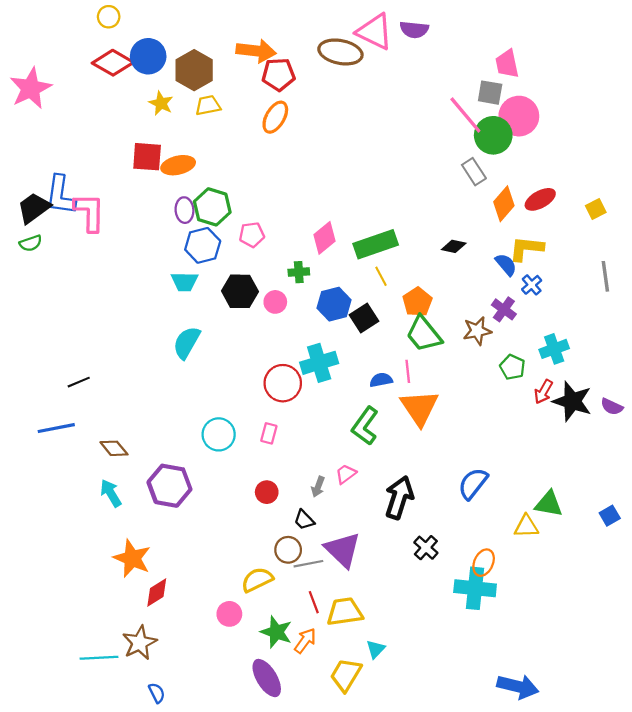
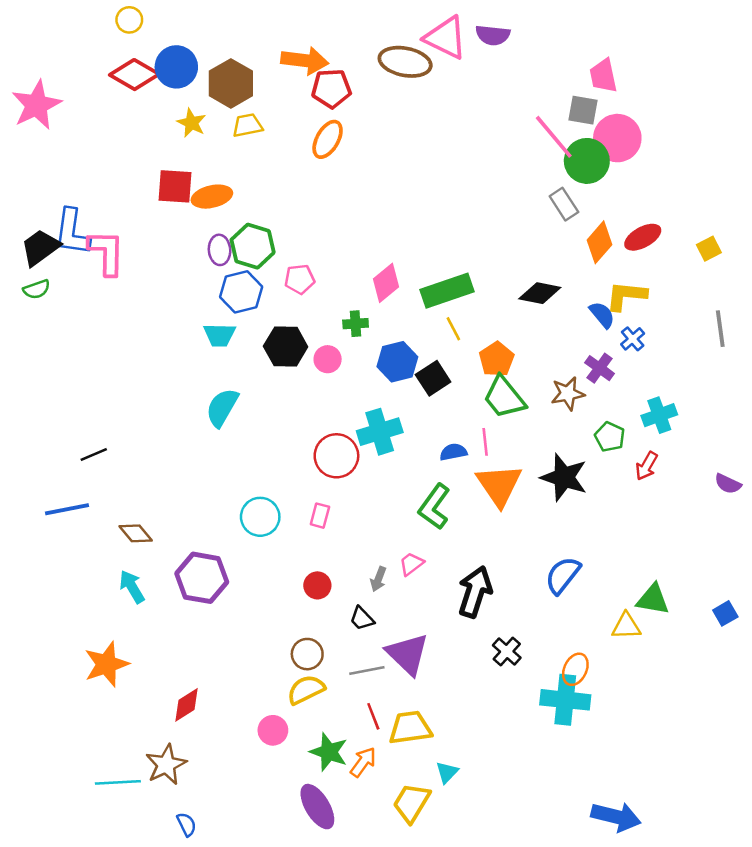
black diamond: (454, 246) -> (540, 293), size x1.4
black star: (572, 401) -> (564, 477), moved
brown circle: (288, 550) -> (307, 654), moved
orange star: (132, 558) -> (106, 664), moved, turned 30

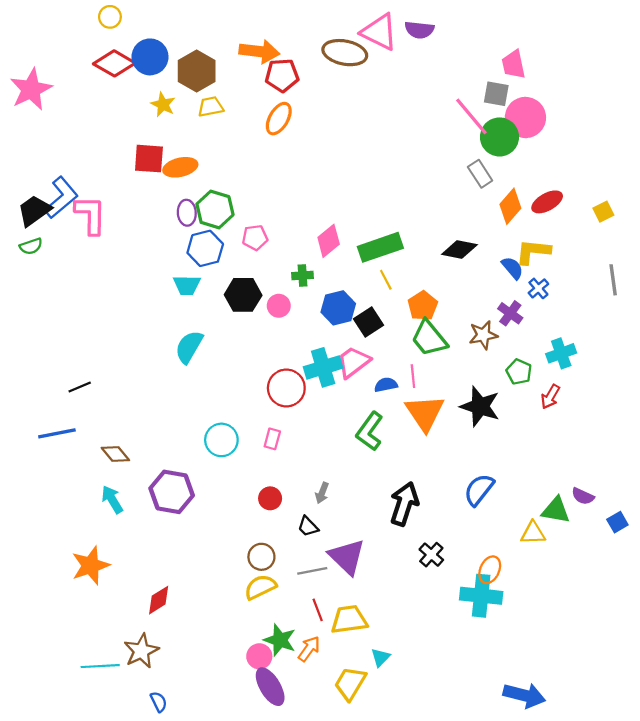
blue L-shape: (72, 232) -> (61, 198), turned -138
purple semicircle: (728, 484) -> (583, 496), moved
pink trapezoid: (411, 564) -> (353, 362), moved, size x1.6
pink circle: (273, 730) -> (259, 656), moved

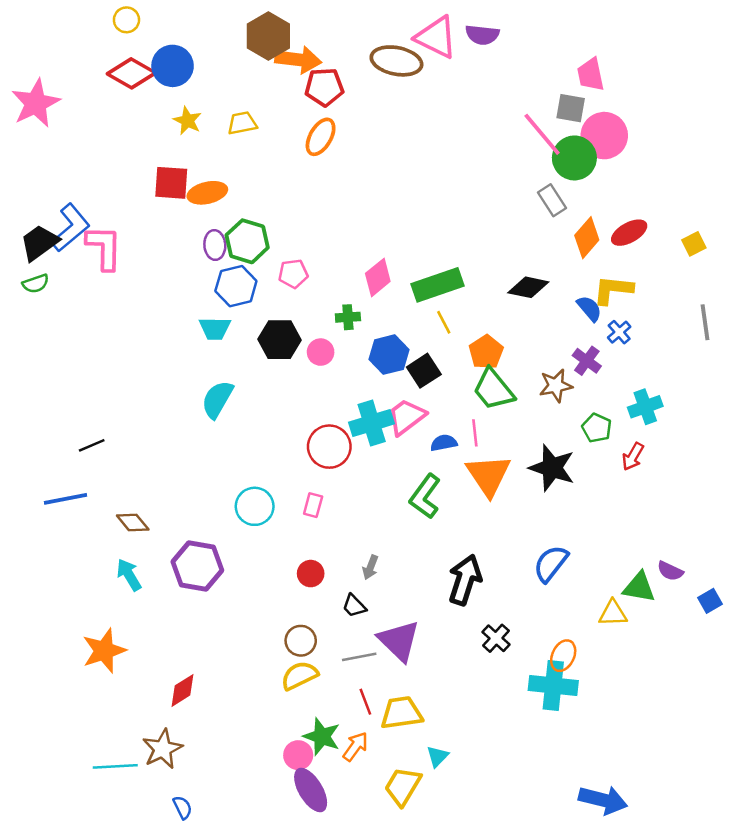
brown hexagon: (197, 71) -> (268, 36), moved

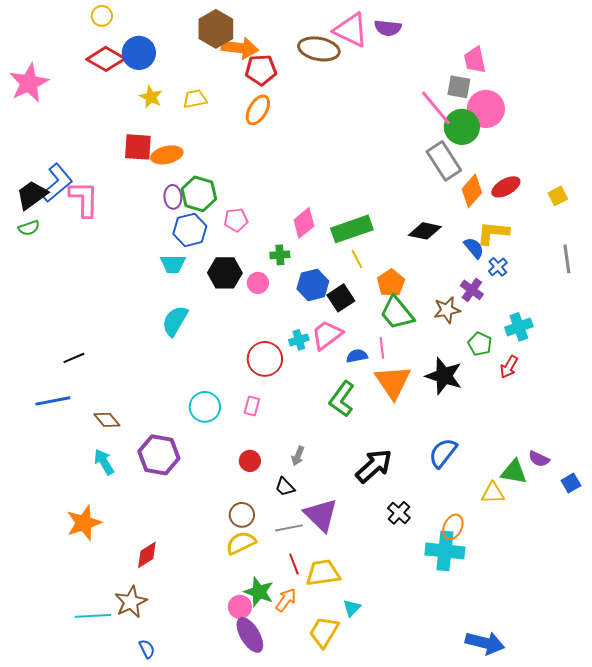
gray rectangle: (552, 200) -> (444, 161), size x1.5
cyan cross: (372, 423) -> (299, 340), size x0.6
black arrow: (465, 580) -> (374, 466), turned 30

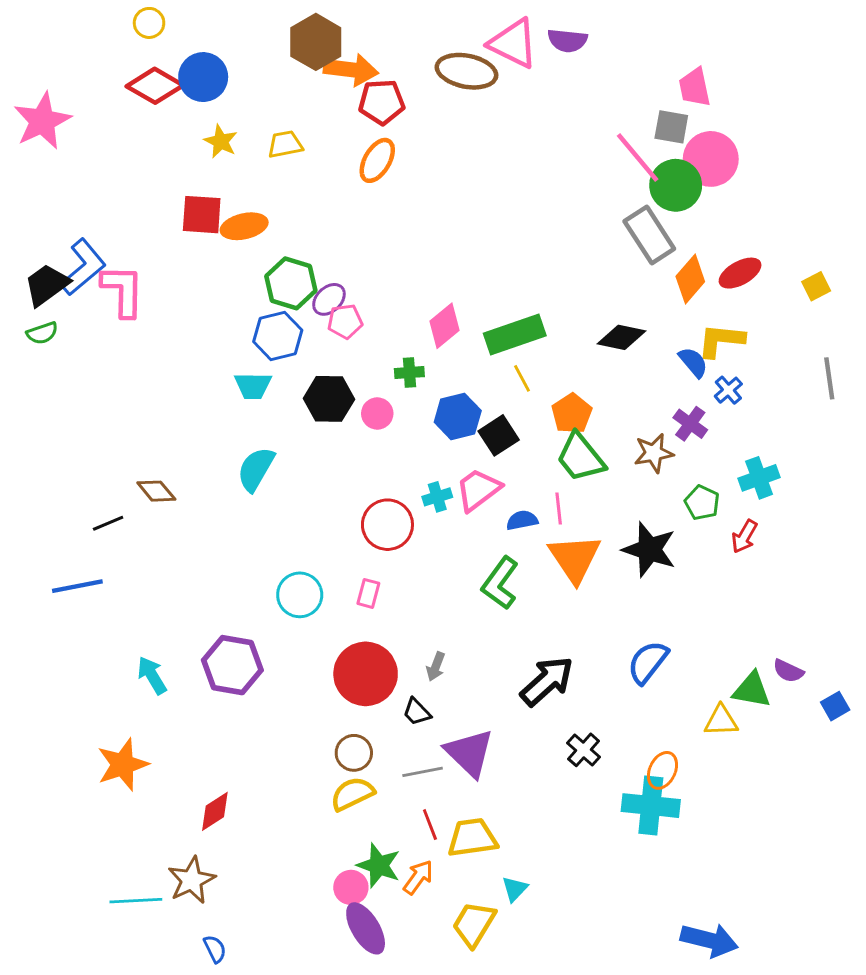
purple ellipse: (173, 197) -> (329, 299), moved, turned 50
brown diamond: (107, 420) -> (156, 491), moved
red circle: (250, 461) -> (366, 674), size x2.0

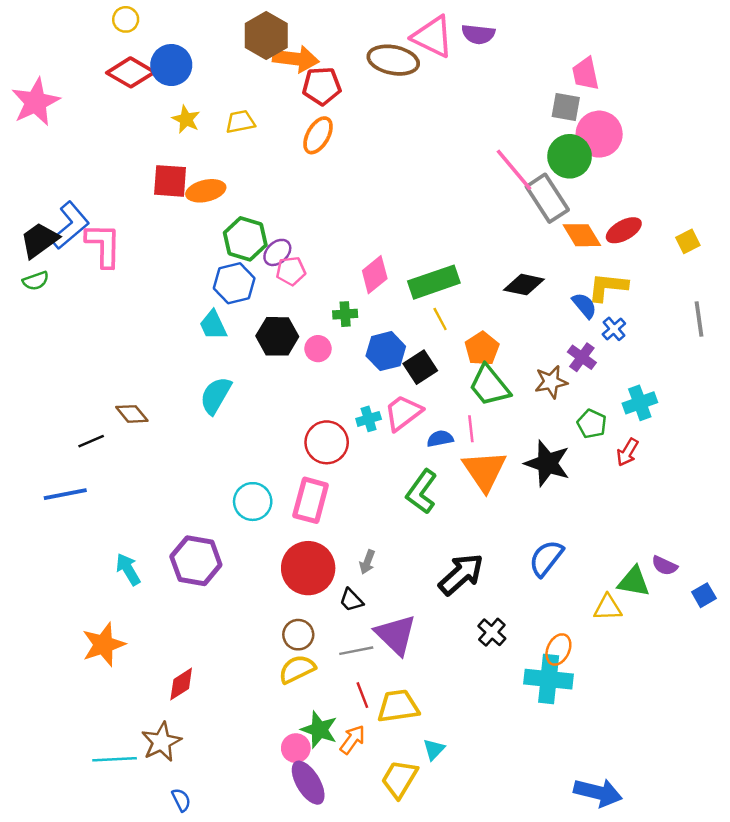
pink line: (638, 158) -> (514, 170), moved
orange diamond: (690, 279) -> (582, 235), turned -72
cyan trapezoid: (253, 386) -> (213, 325), turned 64
pink rectangle: (368, 593) -> (311, 500), size x1.8

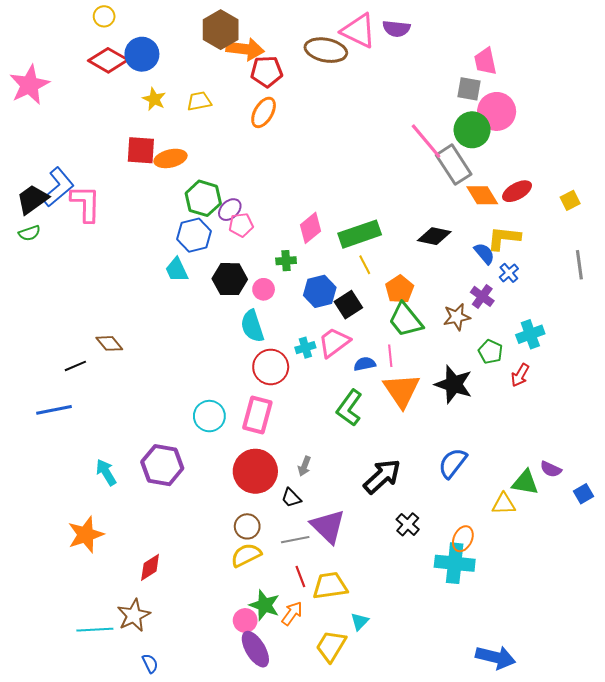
cyan semicircle: (216, 395) -> (252, 326), moved, turned -48

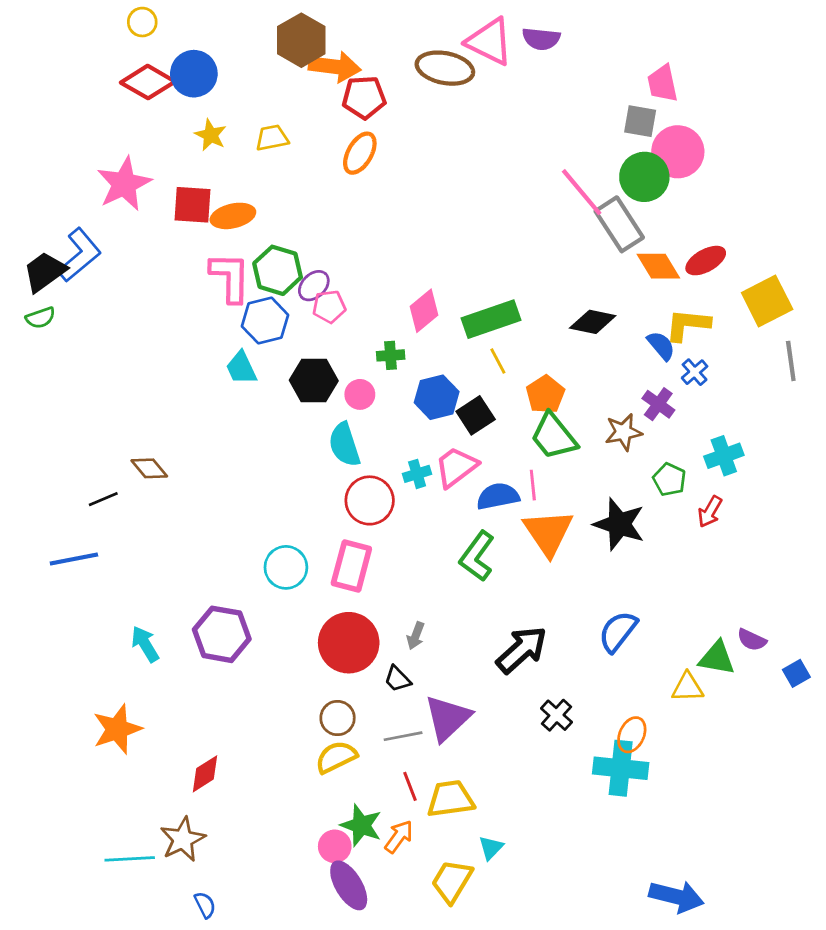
pink star: (29, 85) -> (124, 184), moved
yellow square: (570, 200) -> (767, 301), moved, size x1.8
pink L-shape: (86, 203) -> (230, 277), moved
blue semicircle: (365, 364) -> (498, 496), size x1.4
purple triangle: (328, 526) -> (448, 718), turned 33

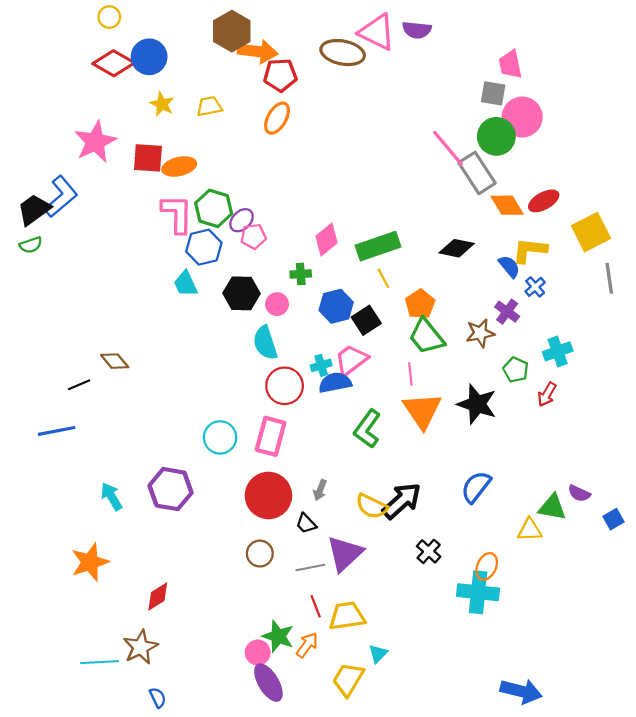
blue semicircle: (498, 496) -> (335, 383), moved
yellow semicircle: (336, 757) -> (372, 506), moved, turned -128

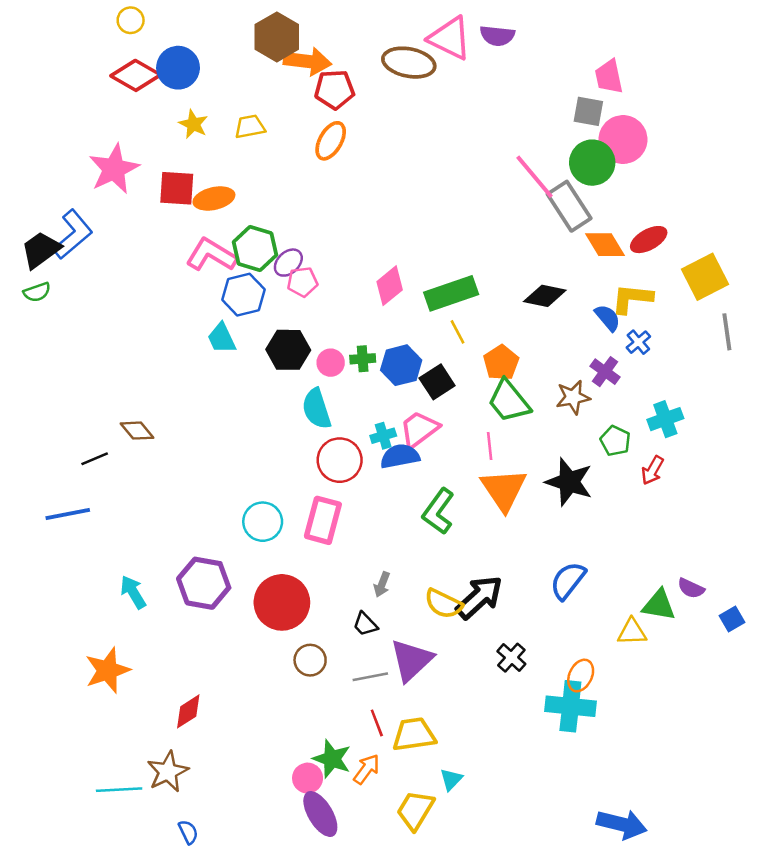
pink L-shape: (177, 214) -> (211, 255), turned -60
green cross: (301, 274) -> (363, 359), moved
red circle: (268, 495) -> (282, 602), moved

